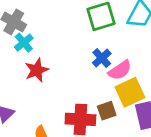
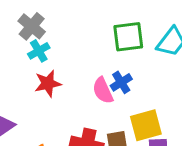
pink semicircle: (120, 70) -> (103, 90), moved, turned 90

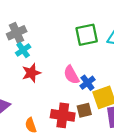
gray cross: (32, 26) -> (17, 33), turned 30
blue cross: (121, 82) -> (87, 83), moved

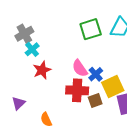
red cross: (63, 115) -> (77, 90), moved

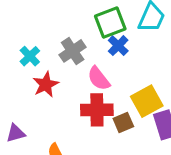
gray cross: (24, 34) -> (73, 51), moved
blue cross: (96, 74) -> (118, 46), moved
purple triangle: (18, 103) -> (16, 133), turned 32

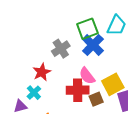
blue cross: (118, 46) -> (93, 45), size x1.5
cyan cross: (30, 56) -> (34, 93), moved
pink semicircle: (99, 78) -> (87, 76), moved

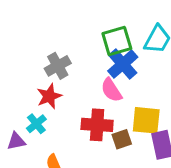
gray cross: (61, 49) -> (58, 66), moved
pink semicircle: (87, 76) -> (111, 90), moved
yellow square: (113, 84) -> (146, 120), turned 30

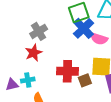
pink semicircle: (111, 90) -> (99, 39), moved, turned -36
cyan cross: (36, 124) -> (28, 80), moved, turned 32

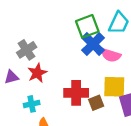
gray cross: (39, 31) -> (27, 50), moved
purple triangle: (12, 85) -> (12, 77), moved

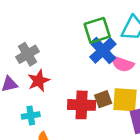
brown square: (96, 103) -> (103, 99), moved

